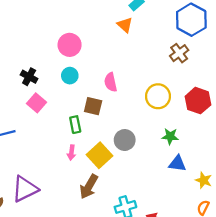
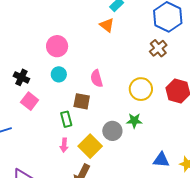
green star: (170, 136) -> (134, 121), moved
blue triangle: (177, 164) -> (161, 160), moved

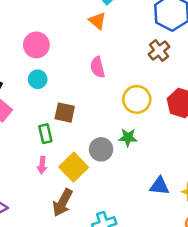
pink semicircle: (97, 78) -> (97, 67), moved

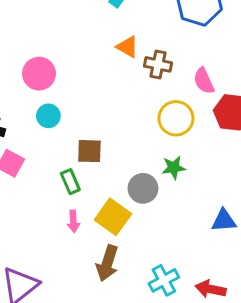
orange triangle: (97, 21) -> (128, 47), moved
brown cross: (159, 51) -> (158, 64), moved, turned -30
pink semicircle: (97, 67) -> (204, 81), moved

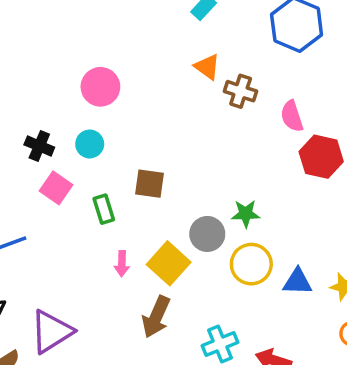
cyan circle: (48, 116) -> (90, 144), moved
yellow circle: (176, 118) -> (251, 264), moved
green rectangle: (70, 182) -> (104, 209), moved

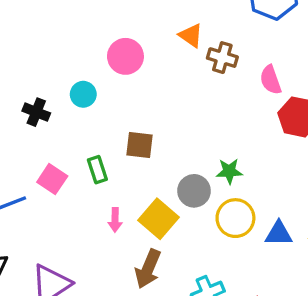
pink circle: (100, 87) -> (125, 56), moved
cyan circle: (90, 144) -> (83, 94), moved
pink square: (56, 188) -> (52, 179), moved

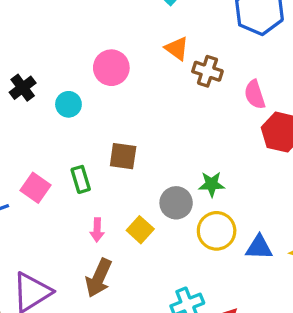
black cross: (36, 112) -> (23, 88), moved, turned 30
yellow square: (159, 219) -> (140, 230), size x0.7
brown arrow: (148, 269) -> (99, 278), moved

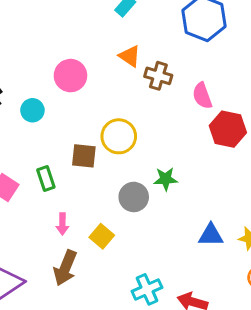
yellow square: (140, 230) -> (102, 236), moved
yellow circle: (217, 231) -> (119, 136), moved

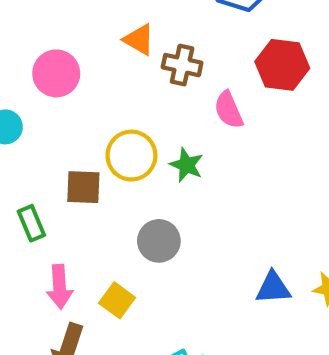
pink semicircle: (202, 96) -> (229, 110), moved
red hexagon: (228, 129) -> (282, 65), moved
green star: (166, 179) -> (187, 165), moved, turned 30
pink arrow: (62, 224) -> (60, 287), size x1.4

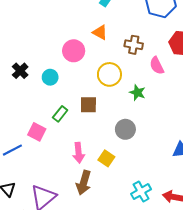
orange triangle: (139, 40) -> (100, 32), moved
yellow circle: (131, 156) -> (109, 74), moved
green rectangle: (31, 223) -> (60, 114), moved, turned 63

